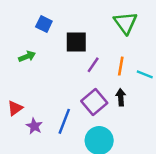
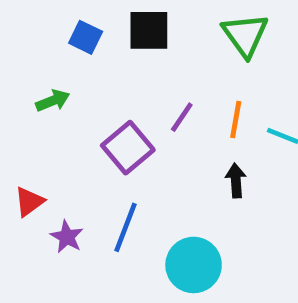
black square: (76, 42) -> (149, 30), moved
purple square: (94, 102) -> (128, 148), moved

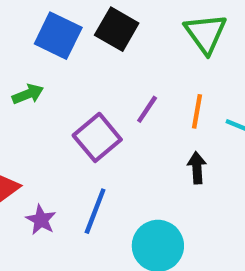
black square: (149, 30) -> (117, 29), turned 30
blue square: (86, 37) -> (58, 36), size x1.5

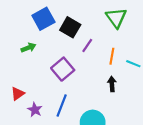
black square: (117, 29) -> (70, 27), moved
blue square: (58, 36) -> (43, 19), turned 35
purple line: (147, 109) -> (87, 46), moved

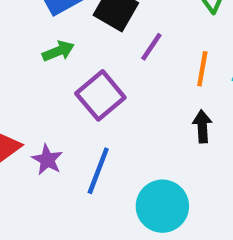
green arrow: (28, 48) -> (58, 51), moved
purple star: (35, 110) -> (47, 160), moved

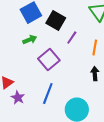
purple star: (47, 160) -> (18, 98), moved

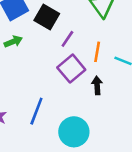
purple square: (49, 60) -> (71, 69), moved

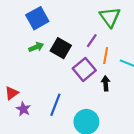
black square: (47, 17) -> (61, 48), moved
purple line: (67, 39) -> (92, 41), moved

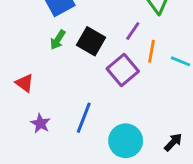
green arrow: (36, 47) -> (58, 40), turned 144
black arrow: (106, 83) -> (173, 142), moved, turned 48
red triangle: (12, 93) -> (25, 83), moved, turned -48

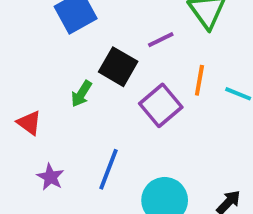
purple line: (133, 31) -> (161, 40), moved, turned 30
green arrow: (58, 40) -> (81, 94), moved

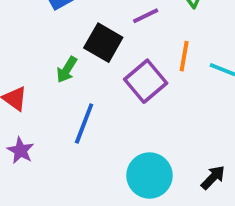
blue line: (109, 169) -> (84, 124), moved
purple star: (50, 177) -> (21, 150), moved

